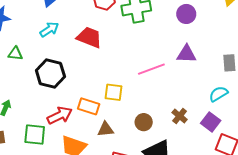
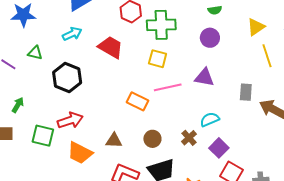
yellow square: (114, 92) -> (158, 59), moved
cyan semicircle: (219, 94) -> (210, 119), moved
orange rectangle: (89, 106) -> (137, 101), moved

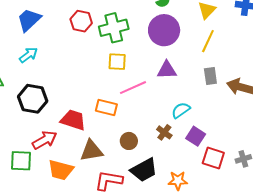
purple circle: (210, 38) -> (164, 30), size x1.6
red trapezoid: (111, 47) -> (73, 120), moved
yellow line: (267, 56) -> (208, 41), moved, turned 55
brown triangle: (114, 140) -> (91, 151), size x1.4

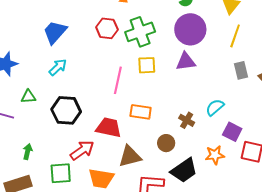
purple triangle: (167, 70) -> (186, 62), moved
pink line: (133, 88) -> (118, 80), moved, turned -48
brown cross: (164, 132) -> (187, 120), moved
orange star: (178, 181) -> (215, 155), moved

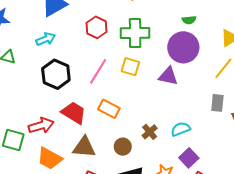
red hexagon: (107, 28) -> (96, 27), moved
black hexagon: (66, 110) -> (56, 74), moved

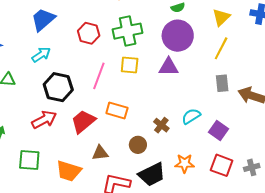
red trapezoid: (74, 113) -> (83, 121), turned -60
red arrow: (41, 126) -> (44, 120), moved
brown triangle: (84, 147) -> (100, 153), size x0.7
purple square: (189, 158) -> (219, 130), moved

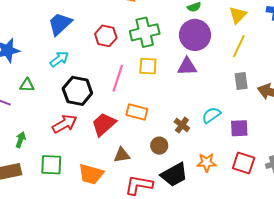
purple square: (219, 130) -> (239, 128), turned -36

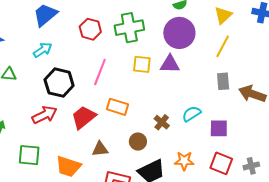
yellow square: (148, 66) -> (142, 64), moved

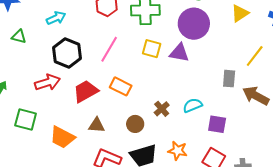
yellow line: (223, 46) -> (255, 56), moved

